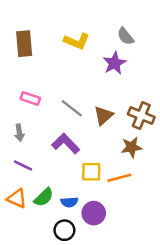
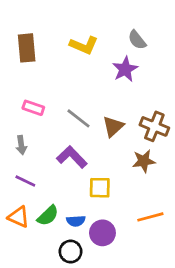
orange line: (119, 178) -> (150, 217), moved

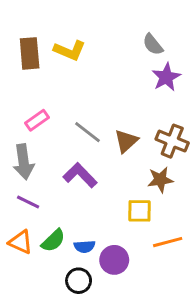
yellow L-shape: (84, 45) -> (70, 50), moved
purple star: (125, 69) -> (166, 77), moved
pink rectangle: (33, 108) -> (37, 120), turned -54
gray arrow: (21, 145) -> (24, 162), size x1.6
yellow square: (100, 188) -> (139, 211), moved

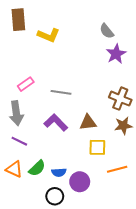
brown rectangle: (30, 53) -> (18, 20), moved
gray line: (87, 132) -> (61, 92), turned -30
brown triangle: (126, 141) -> (88, 122), moved, turned 36
brown star: (160, 180) -> (123, 126), moved

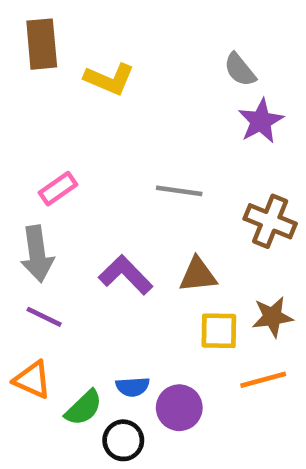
gray line: (61, 92) -> (179, 191), moved
brown star: (123, 126) -> (272, 317), moved
green semicircle: (37, 168) -> (84, 408), moved

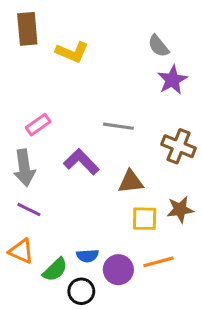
purple L-shape: (126, 275) -> (81, 162), moved
orange line: (263, 380) -> (158, 262), moved

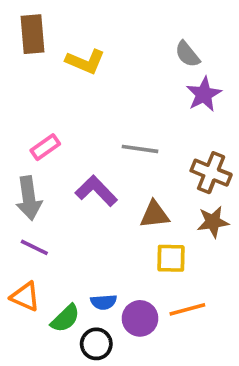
brown star: (180, 209) -> (213, 222), moved

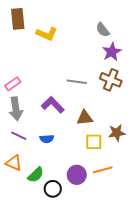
pink rectangle: (45, 147) -> (13, 84), moved
brown cross: (211, 173) -> (111, 80), moved
brown star: (213, 222) -> (117, 133), moved
blue semicircle: (104, 302) -> (47, 139), moved

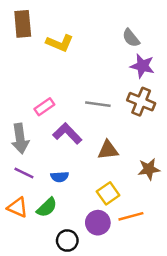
purple star: (112, 52) -> (142, 66), turned -30
pink rectangle: (13, 84) -> (44, 107), moved
yellow square: (94, 142) -> (108, 193), moved, turned -36
green semicircle: (36, 175) -> (47, 207), moved

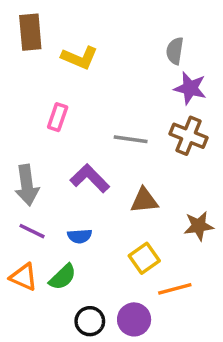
gray semicircle: (131, 38) -> (175, 51), turned 48
pink rectangle: (44, 107) -> (58, 117), moved, turned -36
purple circle: (98, 223) -> (134, 319), moved

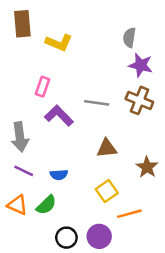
purple L-shape: (90, 178) -> (59, 116), moved
brown star: (199, 226) -> (147, 167), turned -30

